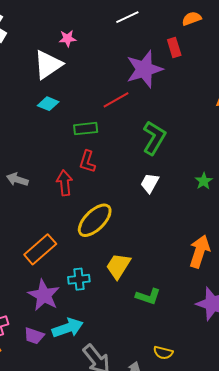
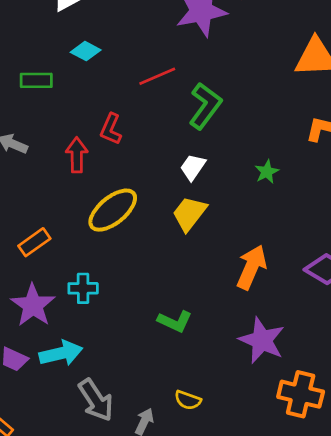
red line: (116, 100) -> (157, 76), moved
cyan diamond: (48, 104) -> (86, 51), moved
green rectangle: (86, 129) -> (36, 80), moved
orange rectangle: (40, 249) -> (34, 242), size x0.7
yellow trapezoid: (118, 266) -> (189, 214), moved

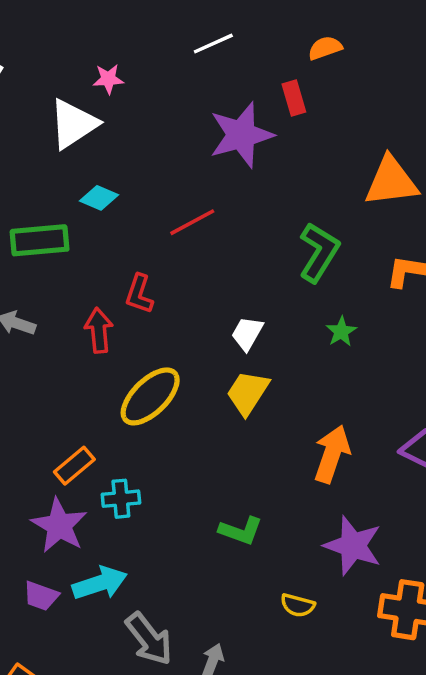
green rectangle: (36, 80) -> (40, 240), size x1.4
green L-shape: (205, 106) -> (319, 252), moved
orange rectangle: (34, 242) -> (74, 466), moved
yellow semicircle: (188, 400) -> (298, 605), moved

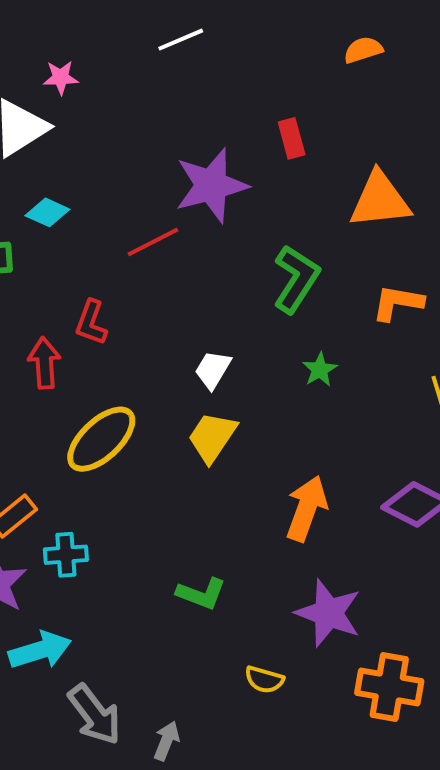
orange semicircle: (325, 48) -> (363, 50), moved
red rectangle: (294, 98) -> (292, 138), moved
purple star: (241, 135) -> (211, 186), moved

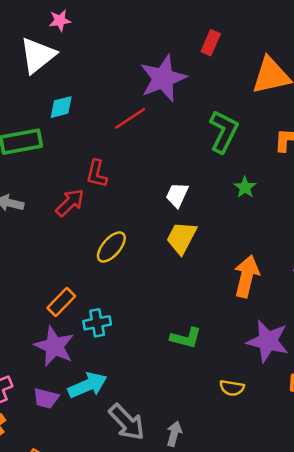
red rectangle: (292, 138) -> (211, 43), turned 45
cyan diamond: (47, 212) -> (61, 107), turned -32
red arrow: (44, 363) -> (70, 203), turned 56
yellow ellipse: (101, 439) -> (111, 247), size x0.7

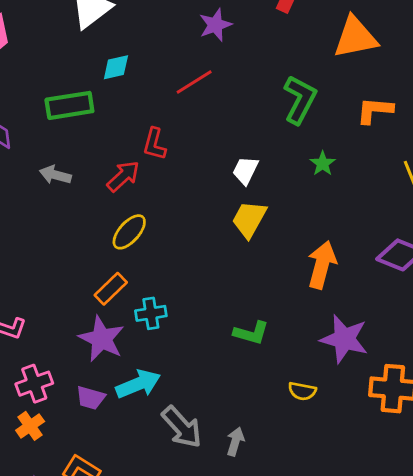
purple star: (163, 78) -> (215, 25), moved, size x0.6
yellow ellipse: (111, 247) -> (129, 232), moved

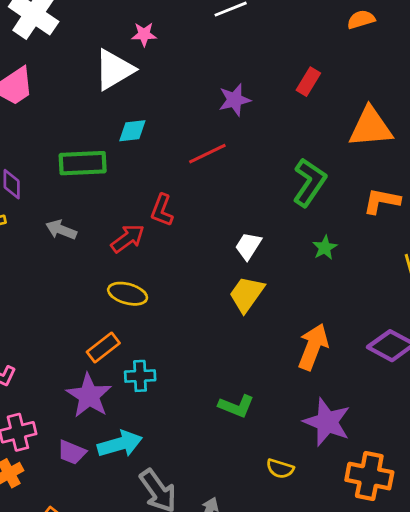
yellow ellipse: (129, 232) -> (128, 294), turned 57

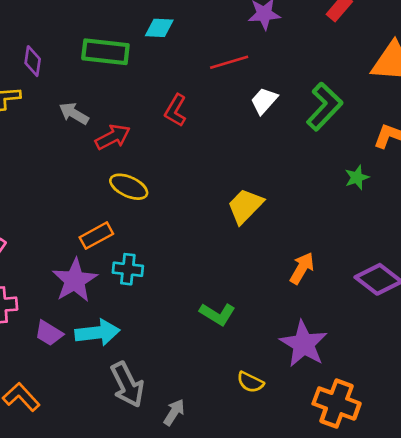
red arrow: (128, 238) -> (113, 137), moved
white trapezoid: (248, 246) -> (264, 101), moved
green star: (325, 248) -> (357, 177), moved
orange arrow: (313, 347) -> (302, 268), size x0.7

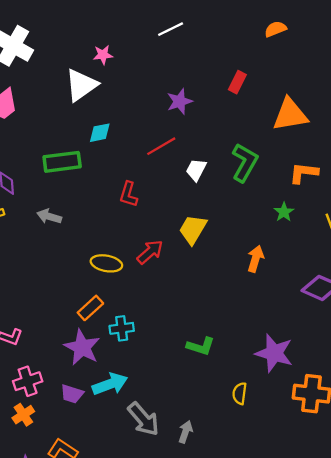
red arrow: (113, 137) -> (150, 252), moved
yellow trapezoid: (245, 206) -> (193, 229), moved
orange arrow: (302, 268) -> (256, 259), moved
yellow semicircle: (250, 382) -> (240, 393), turned 85

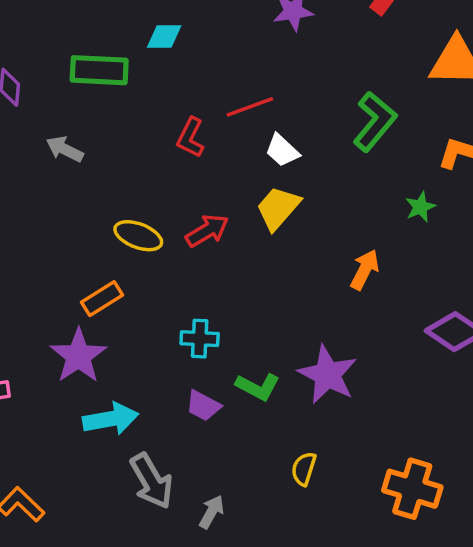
red line: (161, 146) -> (250, 107), moved
white trapezoid: (196, 170) -> (282, 151), moved, turned -85
cyan cross: (122, 328) -> (200, 339), moved
purple star: (274, 353) -> (328, 375), moved
purple trapezoid: (72, 394) -> (203, 406), moved

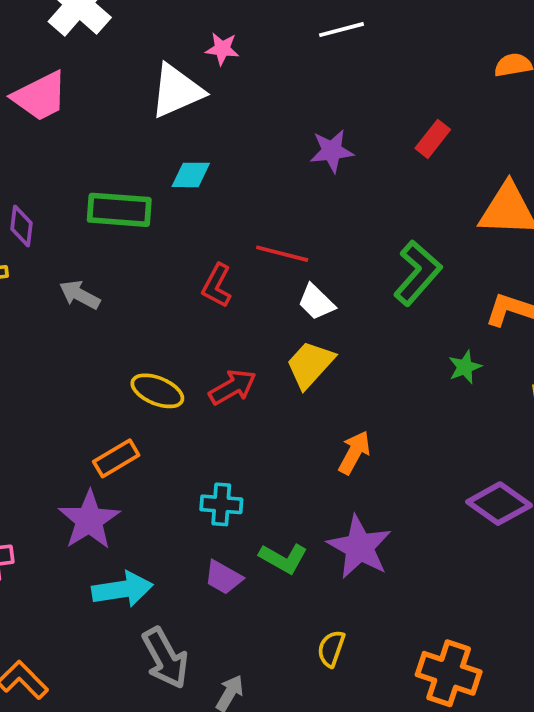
red line: (250, 107) -> (282, 254), turned 33
orange arrow: (365, 270) -> (354, 452), moved

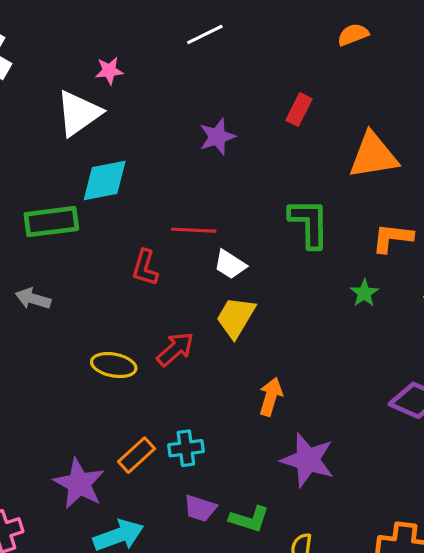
cyan diamond: (191, 175) -> (105, 181), size x1.5
green L-shape: (418, 273) -> (309, 223), turned -30
orange arrow: (354, 452) -> (271, 397), moved
orange rectangle: (116, 458) -> (137, 455), moved
green L-shape: (283, 558) -> (249, 519), moved

